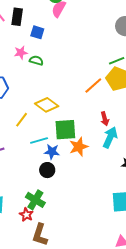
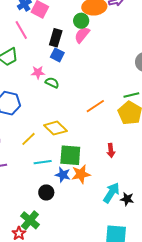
black rectangle: (17, 17) -> (56, 38), moved
orange line: (93, 86) -> (95, 106), moved
cyan arrow: (110, 137) -> (111, 193), moved
blue star: (52, 152) -> (63, 175), moved

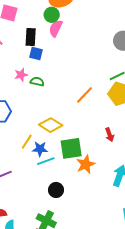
blue star: (63, 175) -> (40, 149), moved

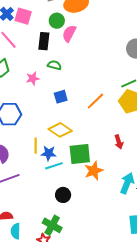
green circle: (52, 15) -> (57, 21), moved
blue square: (36, 53) -> (61, 97), moved, turned -32
green semicircle: (37, 82) -> (54, 65), moved
yellow line: (27, 142) -> (36, 146), turned -35

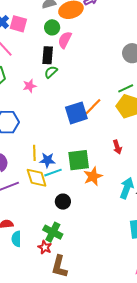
black rectangle: (44, 41) -> (48, 55), moved
green semicircle: (54, 65) -> (51, 72), turned -56
blue square: (61, 97) -> (76, 113), moved, size x1.6
yellow diamond: (60, 130) -> (37, 178), moved, turned 40

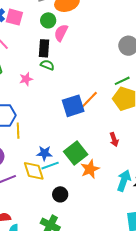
green semicircle: (51, 72) -> (47, 65), turned 64
yellow line: (34, 153) -> (18, 131), moved
green square: (79, 160) -> (76, 153), turned -30

